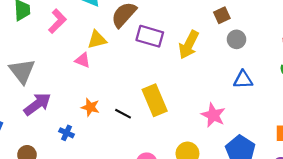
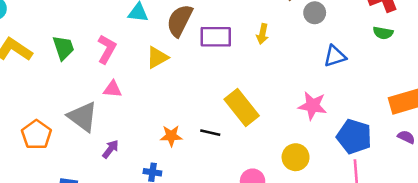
yellow arrow: (189, 45) -> (262, 34), size x0.6
pink triangle: (83, 60) -> (113, 89), moved
purple arrow: (37, 104) -> (110, 149), size x0.6

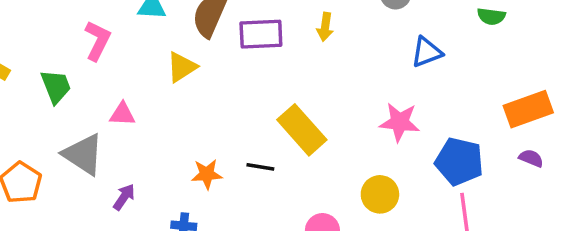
green trapezoid: (63, 48) -> (56, 87), moved
pink L-shape: (107, 49) -> (98, 41), moved

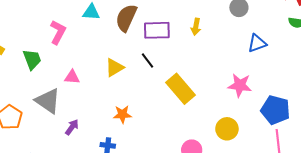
yellow triangle: (182, 67) -> (114, 68), moved
black line: (260, 167) -> (148, 61), moved, turned 42

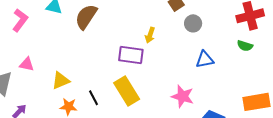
purple rectangle: (157, 30) -> (131, 55), moved
black line: (148, 61) -> (94, 98), moved
yellow triangle: (114, 68) -> (61, 81), moved

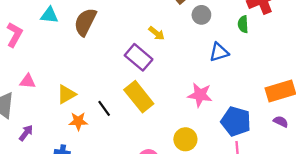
yellow arrow: (150, 35) -> (157, 33), turned -63
green semicircle: (245, 46) -> (243, 24), moved, turned 77
purple rectangle: (131, 55) -> (139, 57), turned 40

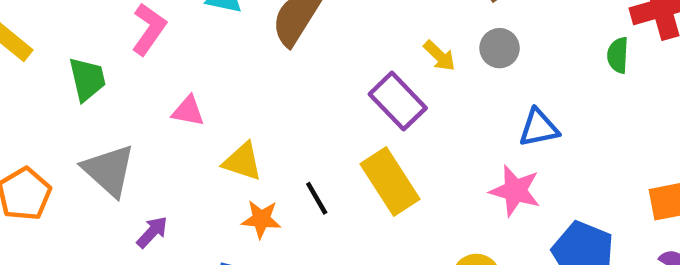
gray circle: (201, 15) -> (500, 48), moved
blue triangle: (219, 52) -> (539, 128), moved
pink triangle: (28, 81) -> (188, 111), moved
yellow triangle: (66, 94) -> (242, 162), turned 42

